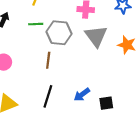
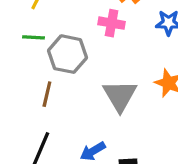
gray triangle: (96, 36) -> (120, 96), moved

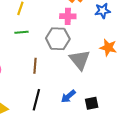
gray hexagon: (68, 54) -> (58, 39), moved

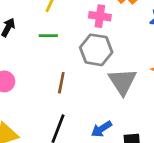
pink cross: (68, 16) -> (100, 16), moved

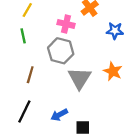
green line: (48, 36) -> (23, 36), turned 72

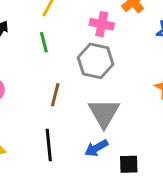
gray triangle: (80, 78) -> (104, 113), moved
black line: (24, 111) -> (49, 145), turned -30

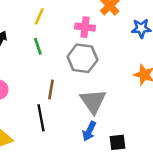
black line: (49, 145) -> (41, 118), moved
blue arrow: (96, 148) -> (89, 131), turned -30

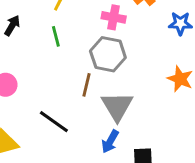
brown line: (51, 89) -> (86, 85), moved
black line: (41, 118) -> (54, 122), turned -48

